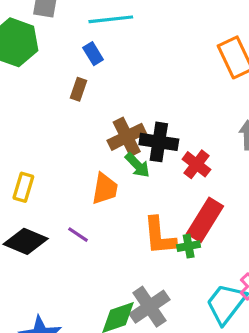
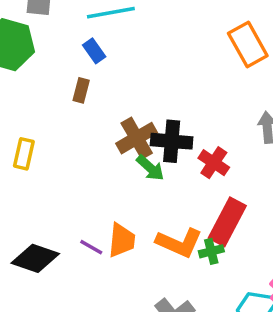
yellow rectangle: (23, 187) -> (24, 154), moved
orange trapezoid: (105, 189) -> (122, 240), moved
orange L-shape: (159, 236) -> (179, 243), turned -57

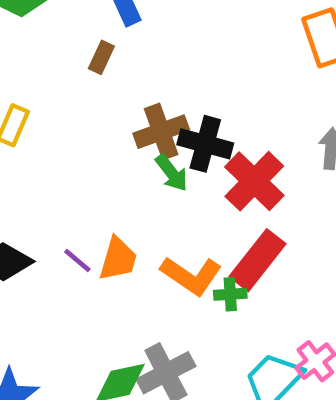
red cross: (214, 163) -> (254, 181), size x1.5

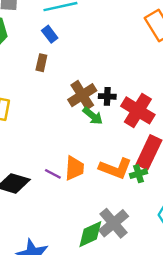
black cross: (205, 144) -> (107, 96), size x0.6

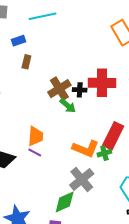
blue rectangle: (50, 34) -> (19, 41), moved, turned -72
red cross: (138, 110) -> (102, 83), moved, turned -32
orange trapezoid: (74, 168) -> (36, 136), moved
gray cross: (114, 223) -> (82, 179), moved

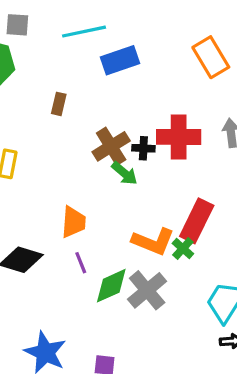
blue rectangle: (19, 41) -> (120, 60), moved, size x1.6
purple line: (35, 152) -> (81, 263), moved, turned 40
green cross: (104, 153) -> (183, 249), turned -32
green diamond: (65, 202) -> (111, 286), moved

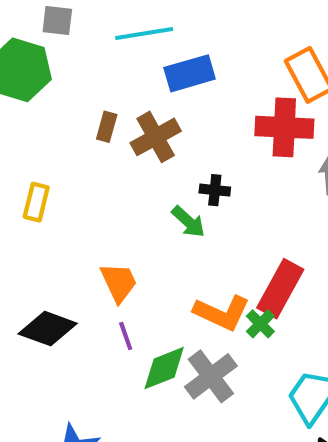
red cross: (179, 137) -> (284, 127), moved
brown cross: (111, 146) -> (156, 137), moved
orange trapezoid: (74, 222) -> (119, 282), turned -32

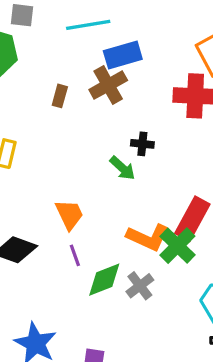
brown cross: (156, 137) -> (108, 85), moved
green cross: (260, 324) -> (177, 246), size x1.6
gray cross: (211, 376) -> (140, 286), size x0.7

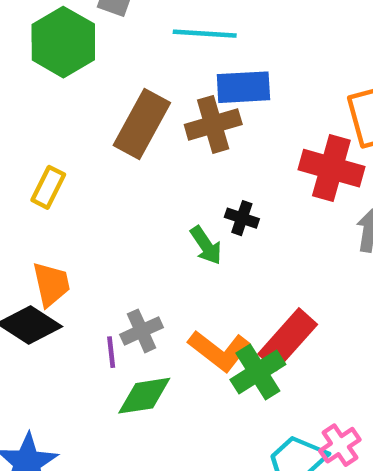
brown rectangle: (60, 96) -> (142, 124), size x2.0
orange trapezoid: (69, 214) -> (51, 284), moved
gray cross: (140, 286) -> (142, 331), moved

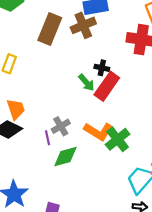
red rectangle: (288, 339) -> (107, 86), moved

